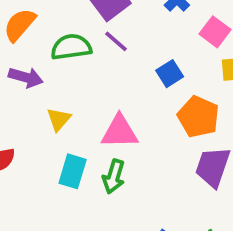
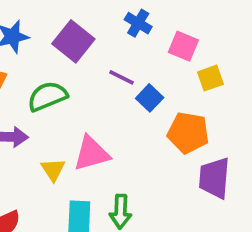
purple line: (116, 41) -> (122, 77), moved
pink triangle: (119, 132) -> (91, 153), moved

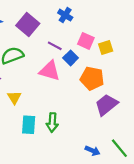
pink square: (183, 46) -> (86, 41), moved
pink triangle: (91, 153) -> (50, 71), moved, turned 30
purple trapezoid: (214, 178) -> (106, 105), turned 45

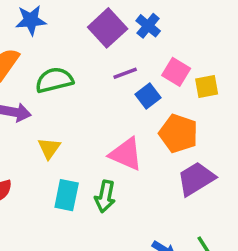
purple square: (28, 24) -> (108, 28), moved
purple line: (55, 46) -> (125, 73), turned -56
pink triangle: (50, 71) -> (126, 154), moved

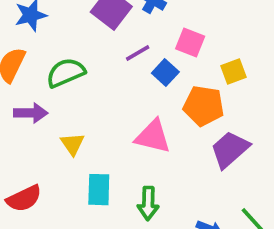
yellow square: (207, 87) -> (234, 72), moved
green arrow: (105, 196) -> (148, 203), moved

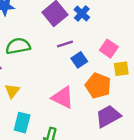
pink square: (190, 42) -> (109, 49), moved

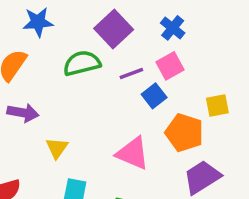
blue cross: (82, 13) -> (173, 28), moved
green semicircle: (18, 46) -> (82, 63), moved
pink square: (109, 49) -> (170, 66), moved, turned 30

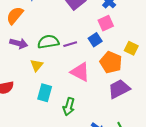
green semicircle: (82, 63) -> (48, 42), moved
purple line: (131, 74) -> (70, 44), moved
yellow square: (217, 106) -> (131, 48), turned 32

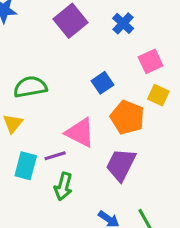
pink square: (106, 23) -> (151, 61), moved
purple line: (70, 44) -> (55, 156), moved
purple trapezoid: (119, 89) -> (121, 165), moved, turned -35

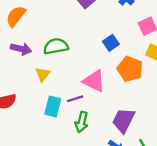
purple trapezoid: (121, 165) -> (123, 120), moved

